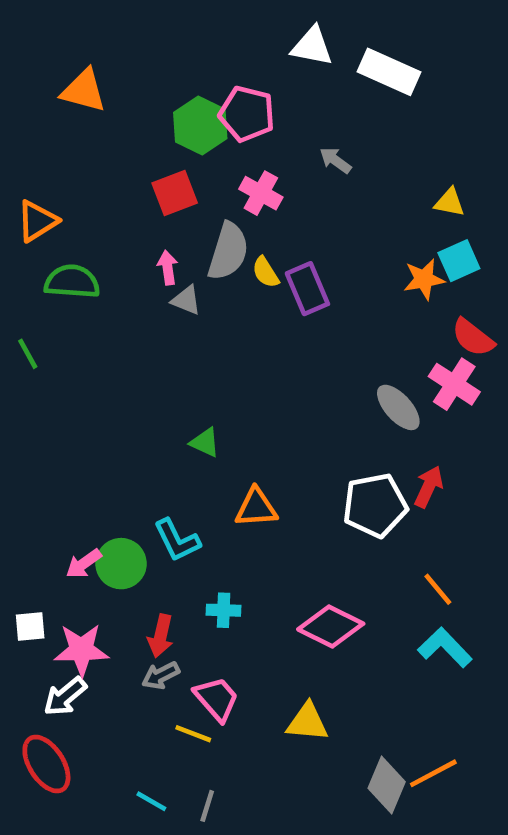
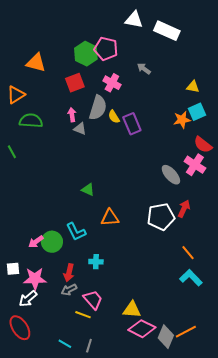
orange triangle: (84, 91) -> (36, 63), moved
pink diamond: (331, 627) -> (142, 329), moved

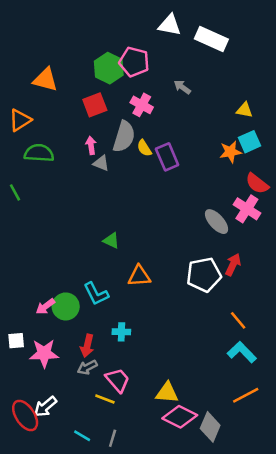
white arrow: (28, 299) -> (45, 407), moved
orange line: (186, 332) -> (246, 395), moved

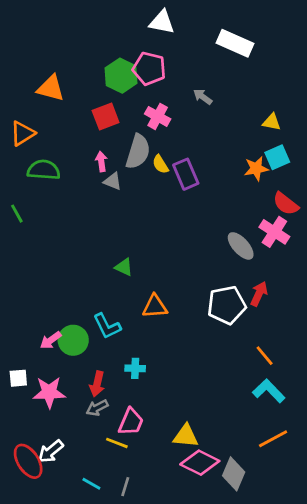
white triangle: (170, 25) -> (162, 22), moved
pink trapezoid: (118, 380) -> (131, 422), turned 64

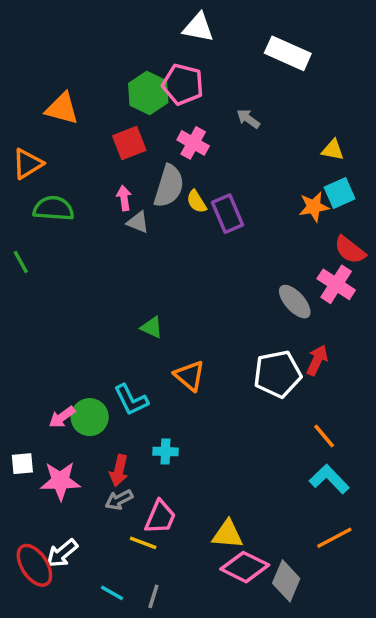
orange triangle: (155, 306) -> (190, 376), turned 44

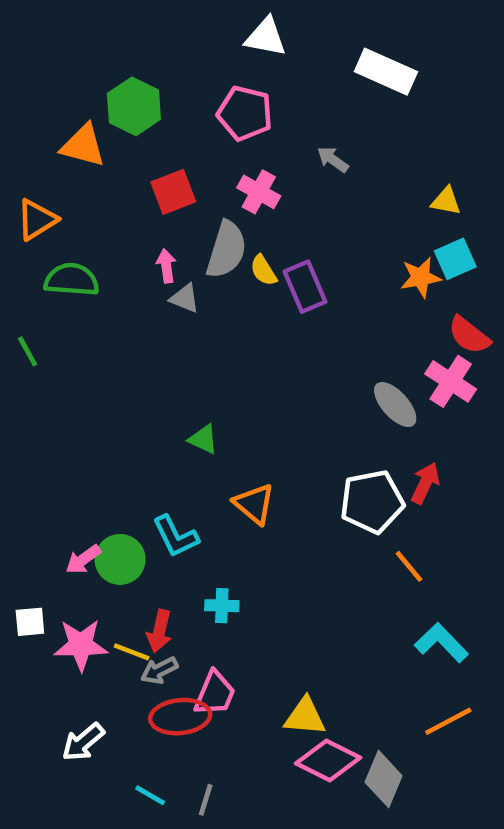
green hexagon: (148, 93) -> (134, 106), moved
orange line: (324, 436) -> (409, 566), moved
yellow line: (143, 543) -> (132, 652), moved
red ellipse: (34, 565) -> (180, 717), moved, turned -63

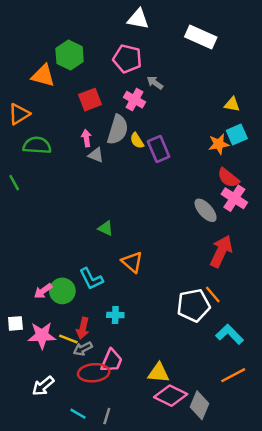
gray arrow: (333, 159) -> (155, 83), moved
red semicircle: (469, 335) -> (228, 178), moved
red arrow: (425, 483) -> (221, 251), size x1.5
white pentagon: (372, 502) -> (193, 305), moved

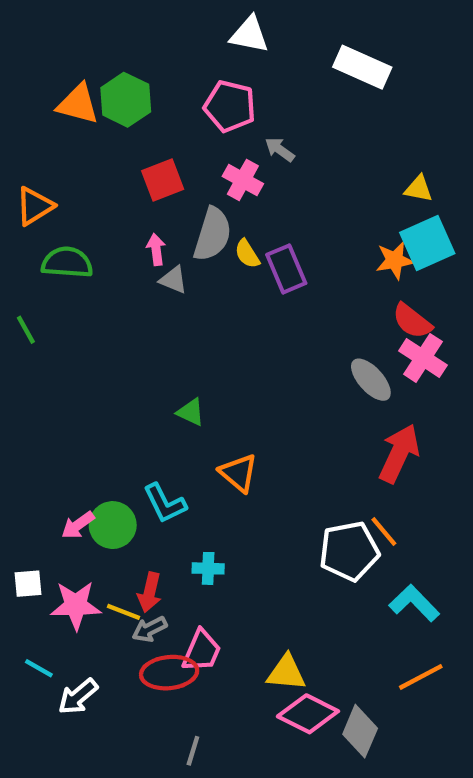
orange triangle: (43, 76) -> (78, 104), moved
cyan square: (237, 135) -> (427, 243), size x1.4
cyan line: (78, 414) -> (39, 668), moved

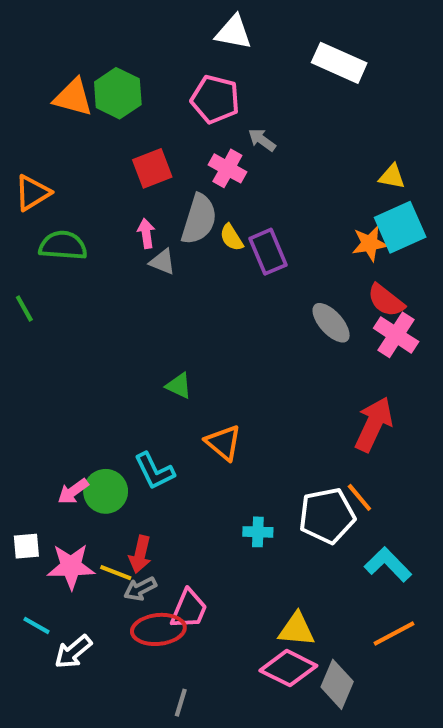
gray ellipse: (371, 380) -> (331, 323), moved
cyan cross: (208, 568) -> (258, 532), moved
yellow triangle: (286, 673) -> (297, 629), moved

